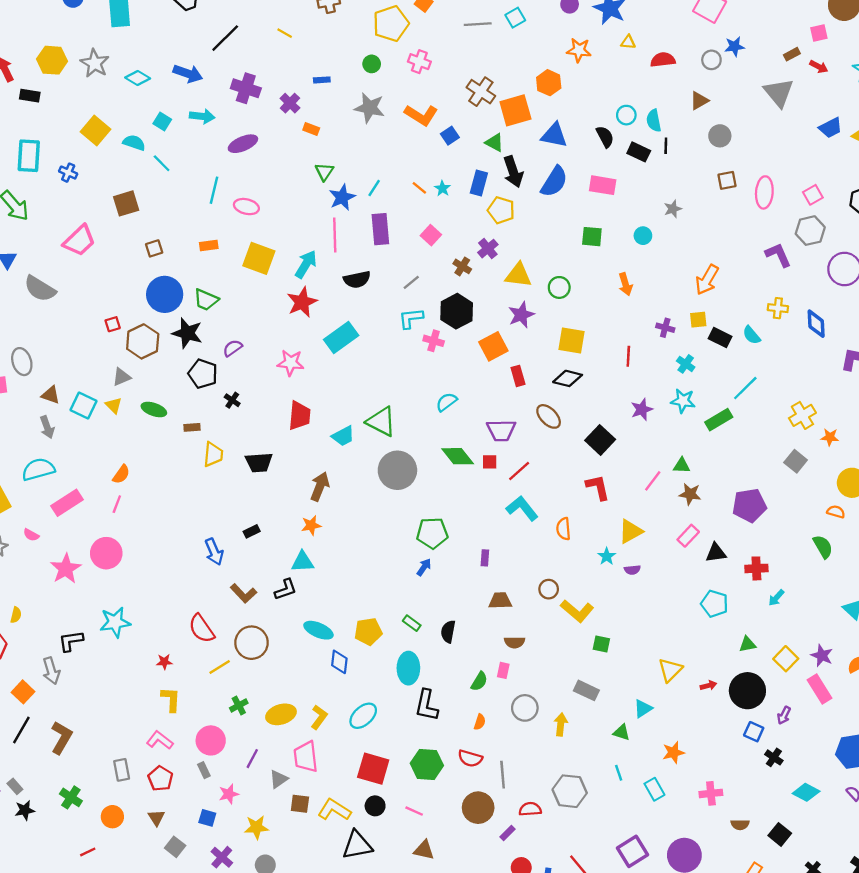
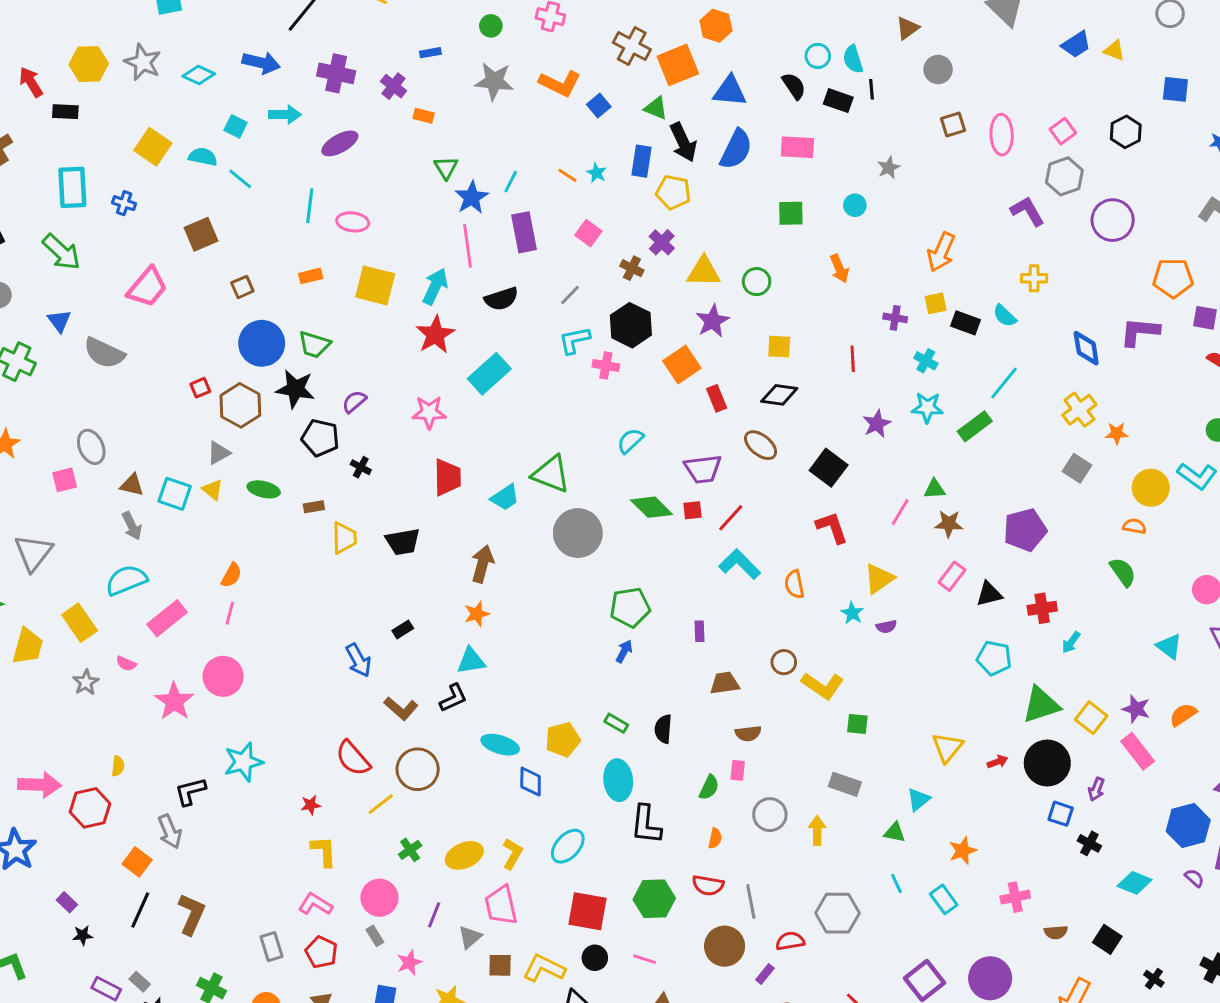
blue diamond: (816, 324) -> (1086, 348), moved
yellow square: (572, 340) -> (779, 347), size x0.7
green triangle: (747, 644) -> (1041, 705), size x1.8

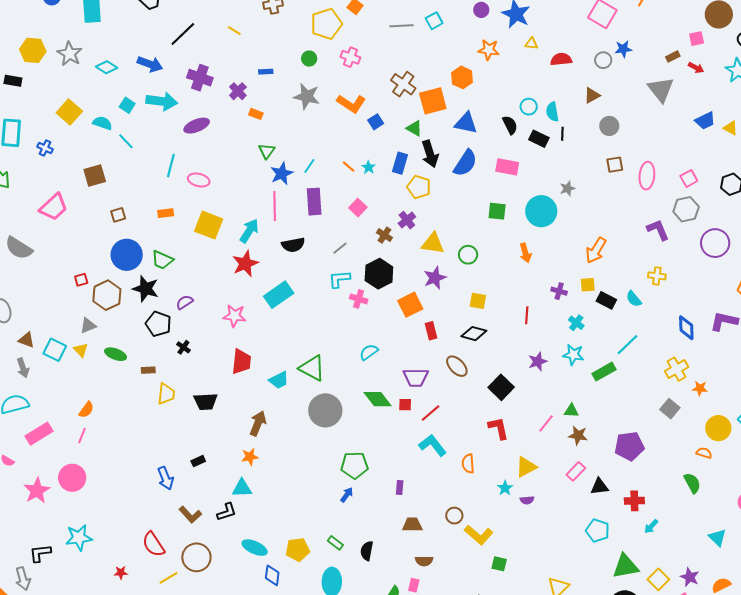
cyan arrow: (285, 115) -> (162, 101), size x1.4
cyan circle: (855, 205) -> (541, 211), size x2.0

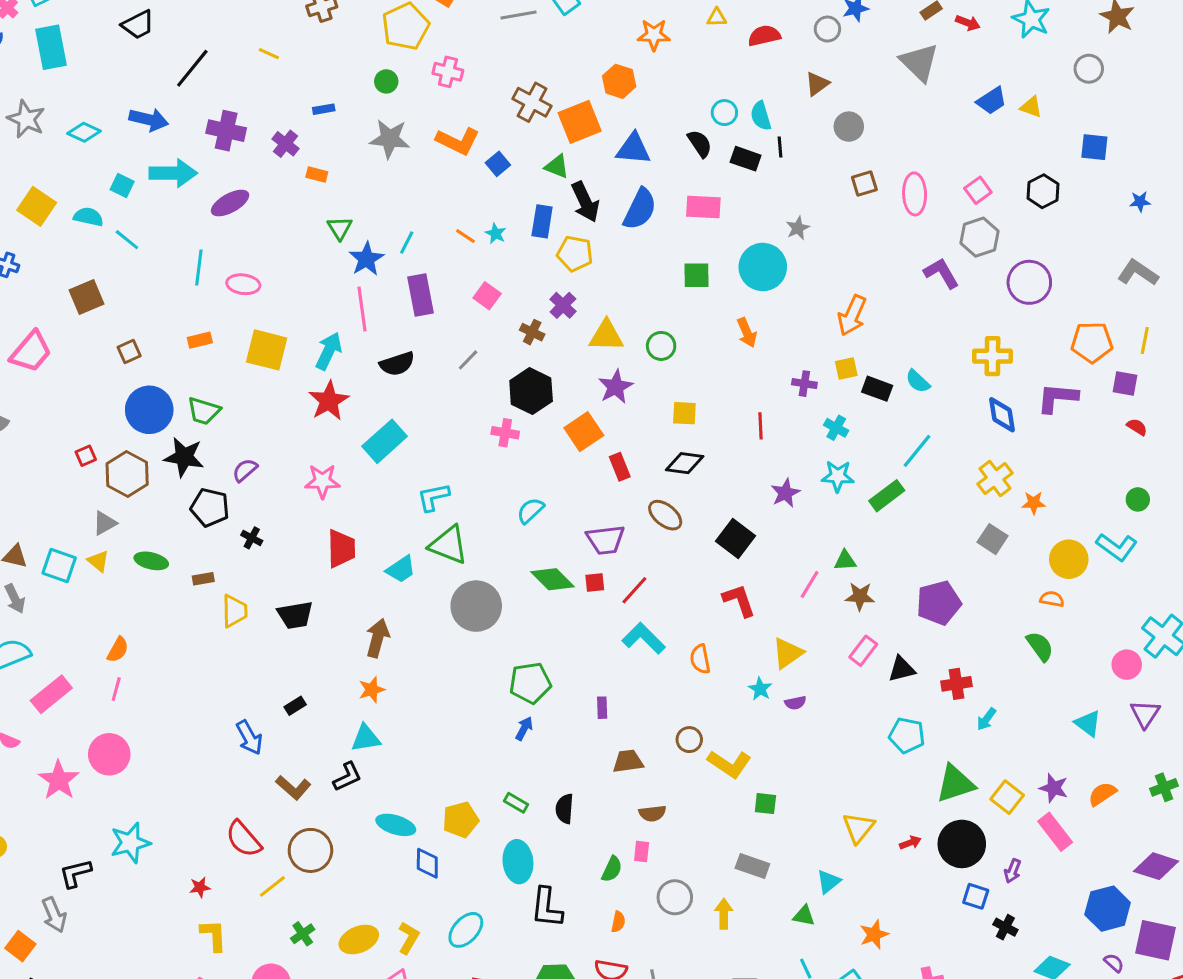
yellow cross: (657, 276) -> (992, 356), moved, size x1.4
cyan L-shape: (339, 279) -> (433, 497), moved

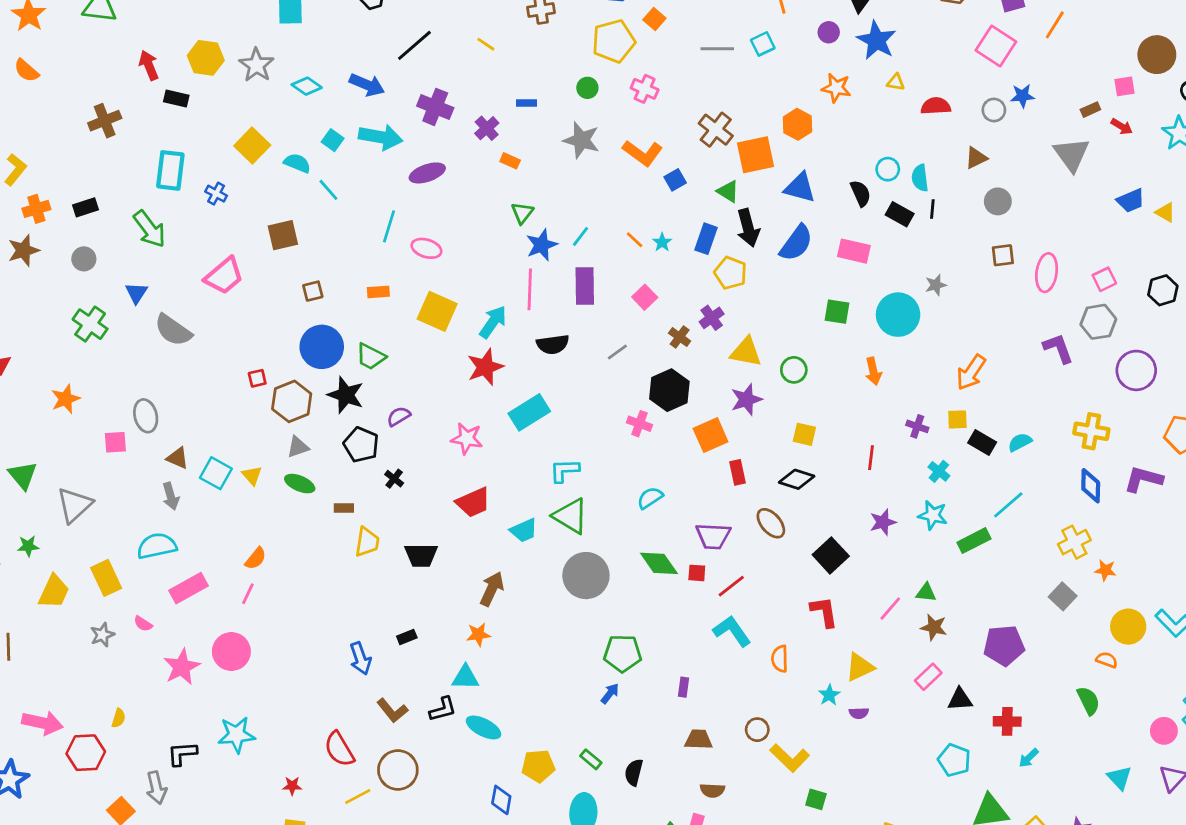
cyan semicircle: (918, 381) -> (1020, 442), turned 100
gray triangle: (105, 523) -> (298, 447), moved
red trapezoid: (341, 549) -> (473, 502), turned 57
cyan ellipse: (396, 825) -> (484, 727), moved

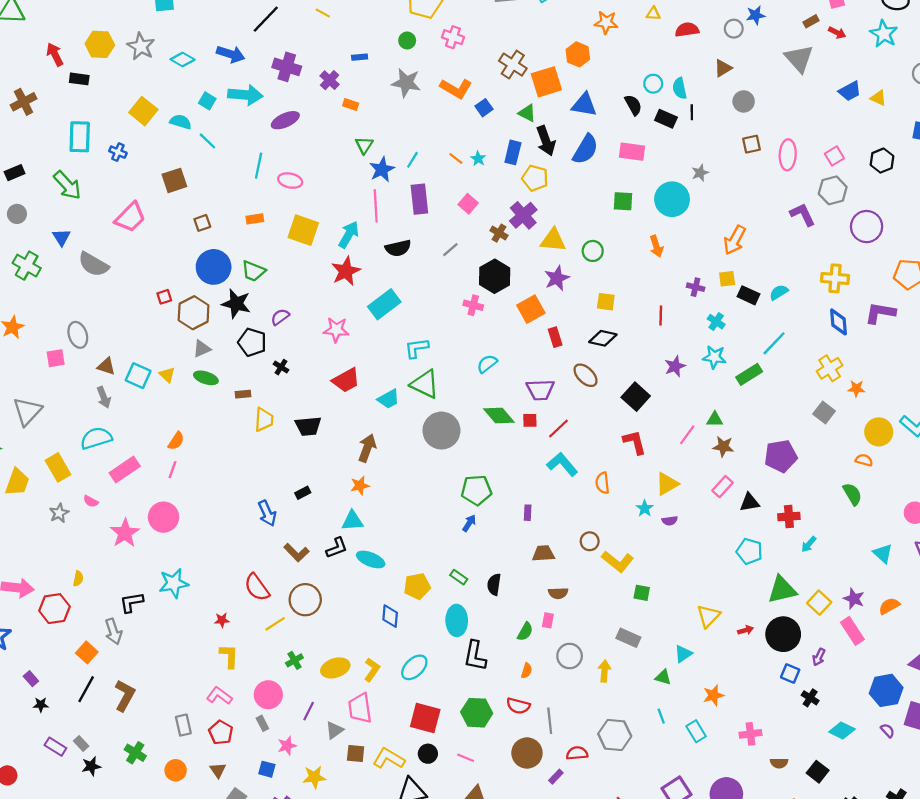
purple cross: (712, 318) -> (523, 215), size x1.4

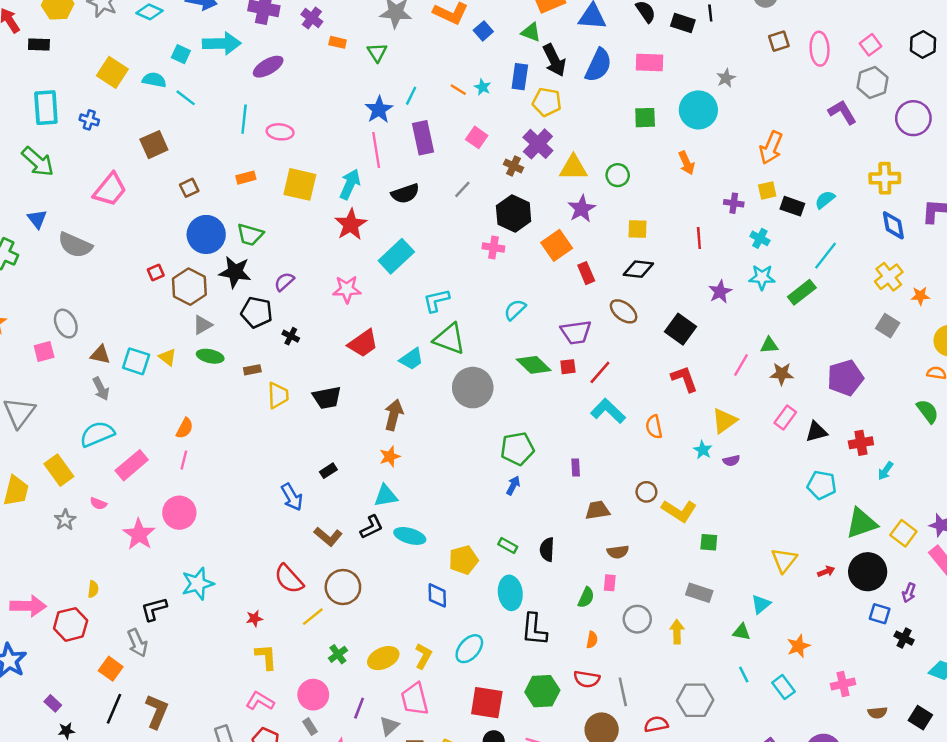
green triangle: (364, 145) -> (377, 52), moved

